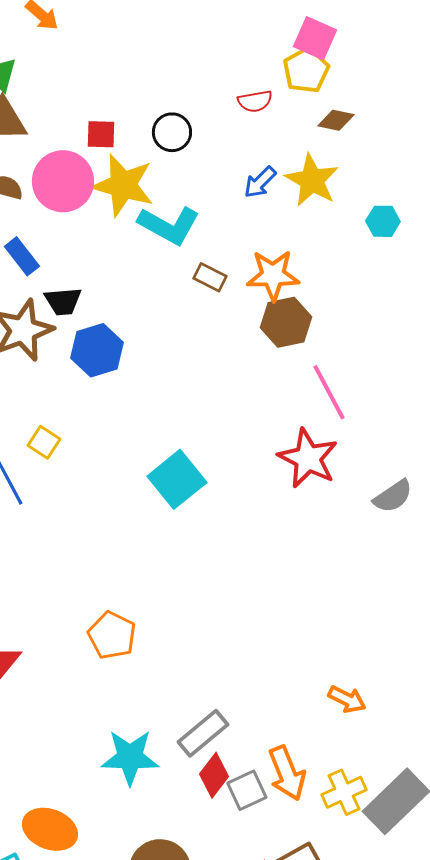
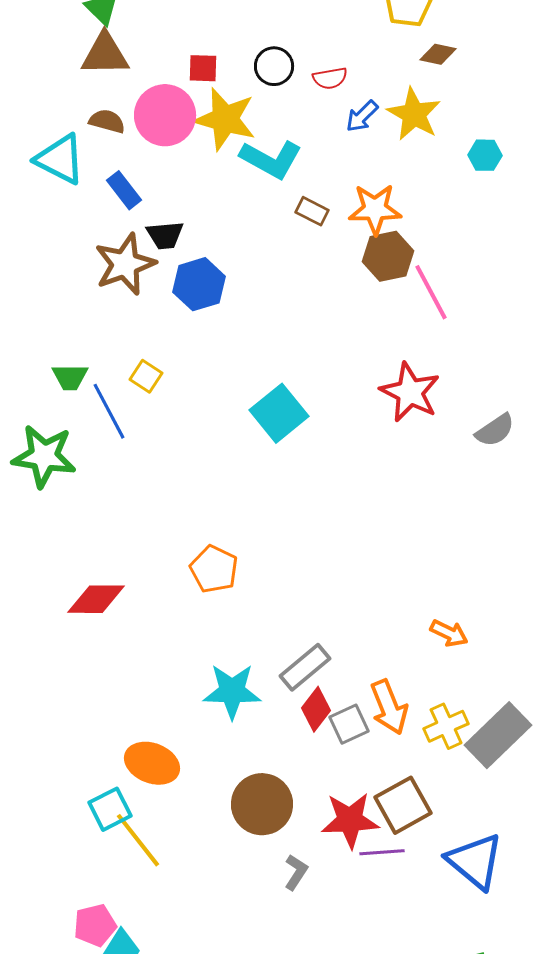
red semicircle: (255, 101) -> (330, 78), moved
pink line: (329, 392) -> (431, 292), moved

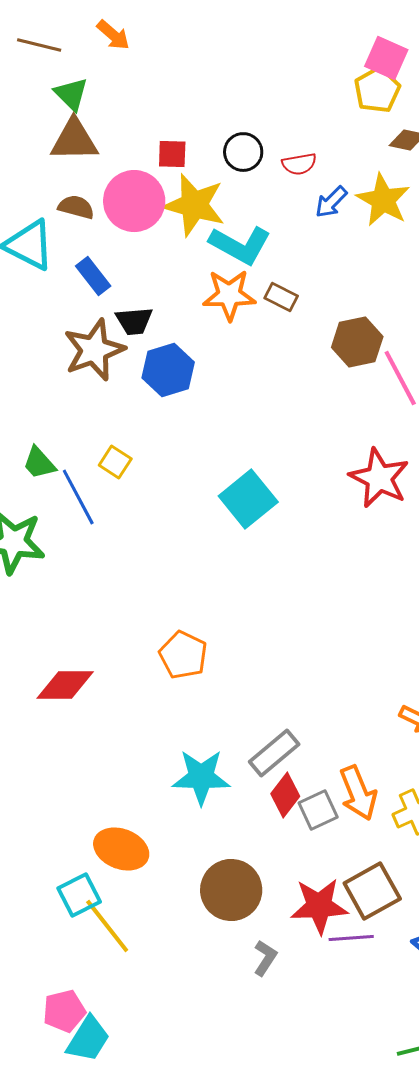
orange star: (375, 209) -> (229, 295), moved
green trapezoid: (70, 377) -> (39, 463), turned 48

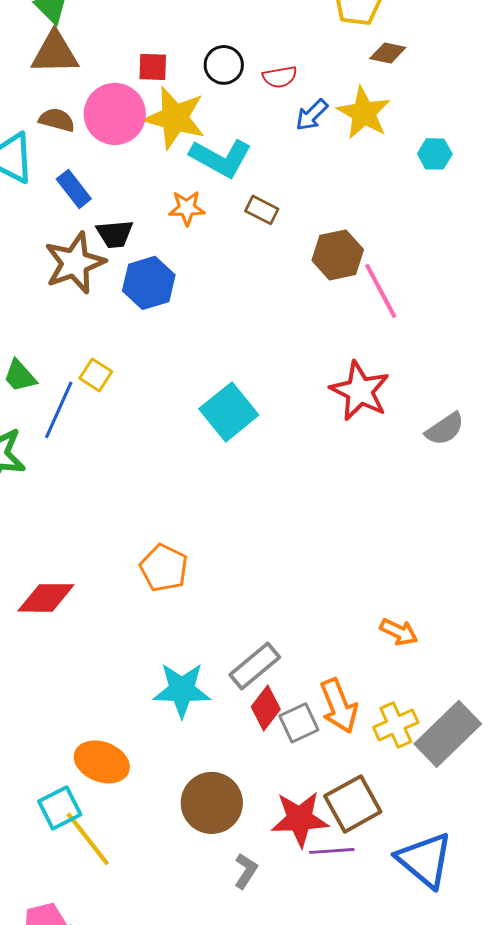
orange star: (229, 295) -> (187, 208), moved, size x0.7
blue line: (78, 497) -> (59, 410), turned 52

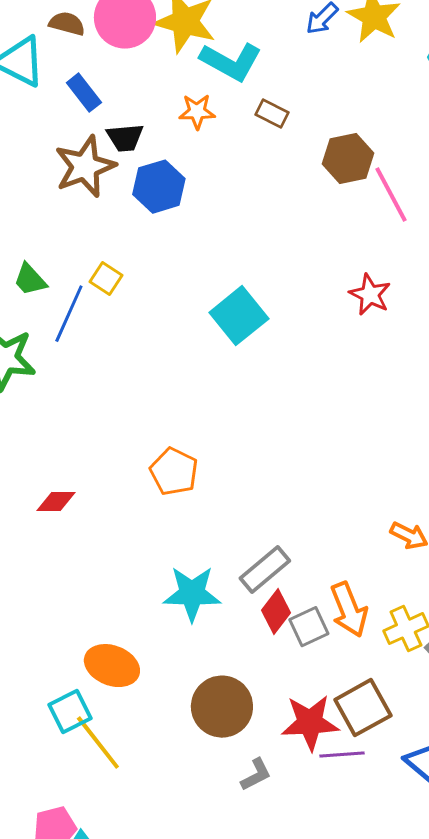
red star: (360, 391) -> (370, 295), size x0.7
red diamond: (46, 598) -> (56, 502), size x0.7
gray L-shape: (246, 871) -> (256, 775), turned 30

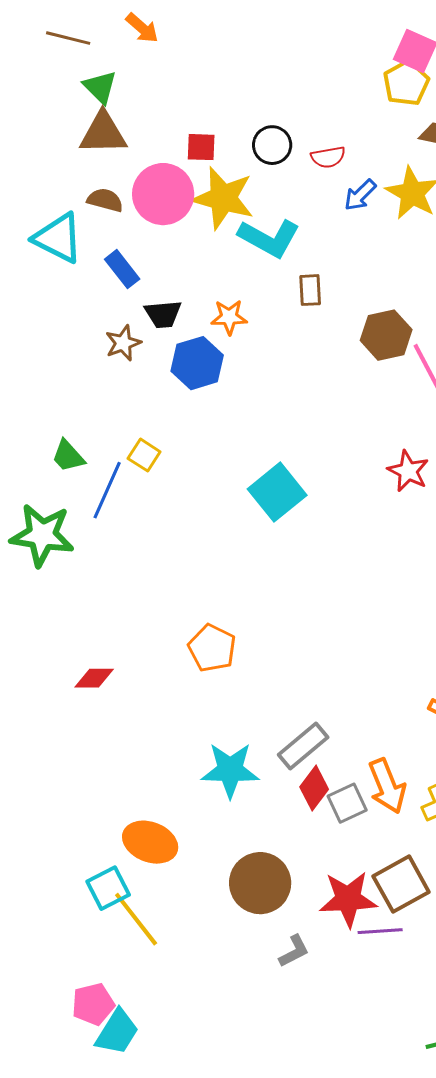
orange star: (197, 112) -> (229, 317), moved
brown rectangle: (272, 114) -> (310, 290), turned 60
brown star: (85, 167) -> (123, 343), size x0.6

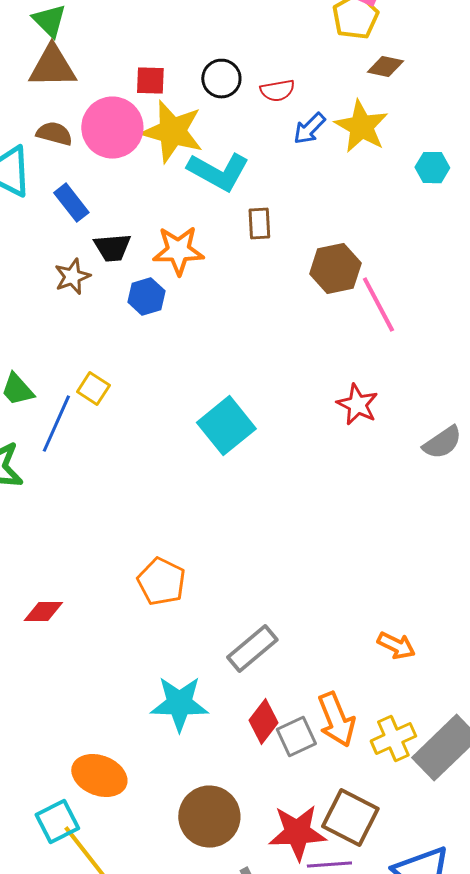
orange star: (229, 317) -> (178, 251), size x1.4
blue hexagon: (197, 363) -> (146, 297), size x0.7
gray rectangle: (303, 746) -> (252, 649), moved
brown square: (401, 884) -> (350, 818), turned -34

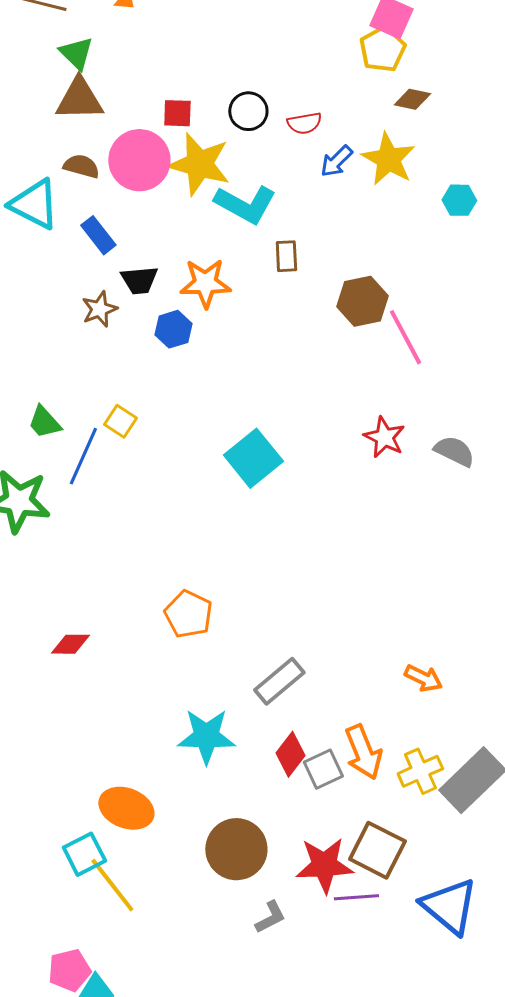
gray semicircle: (442, 443) -> (454, 451), moved, turned -120

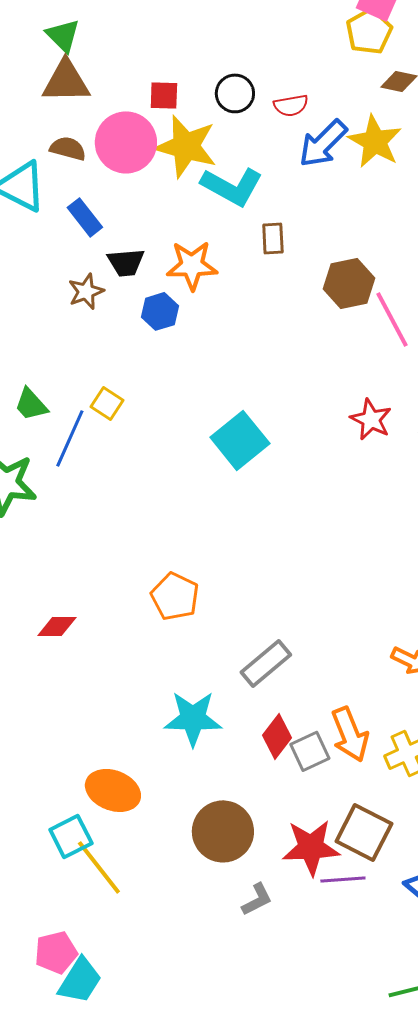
blue arrow: (336, 161) -> (323, 143), size x1.5

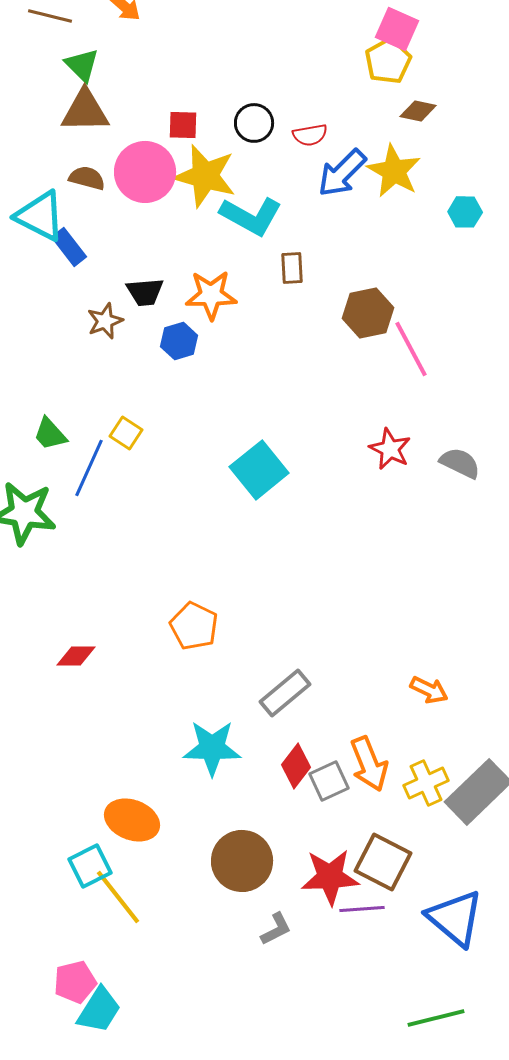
blue rectangle: (85, 217) -> (69, 247), moved

